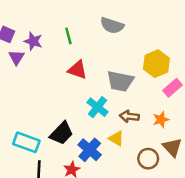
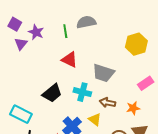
gray semicircle: (112, 25) -> (86, 22), moved, turned 144
yellow hexagon: (156, 64) -> (136, 44), moved
cyan cross: (98, 107) -> (82, 92), turned -30
black trapezoid: (61, 133) -> (52, 93), moved

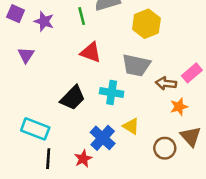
purple triangle: (21, 44) -> (26, 55), moved
yellow hexagon: (136, 44) -> (146, 24), moved
brown arrow: (108, 103) -> (166, 83), moved

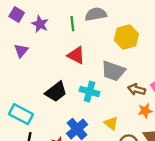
yellow triangle: (131, 126) -> (111, 123), moved

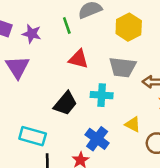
purple triangle: (21, 51) -> (18, 67), size x1.5

